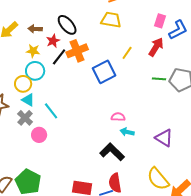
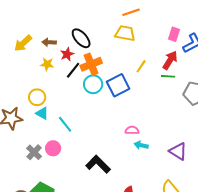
cyan circle: (35, 71) -> (93, 84), moved
green line: (159, 79) -> (168, 76), moved
gray cross: (25, 118) -> (34, 152), moved
black L-shape: (112, 152) -> (98, 164), moved

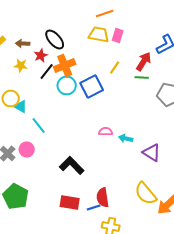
pink rectangle: (174, 34) -> (118, 36), moved
cyan triangle: (42, 113) -> (21, 106), moved
cyan arrow: (141, 145) -> (126, 138), moved

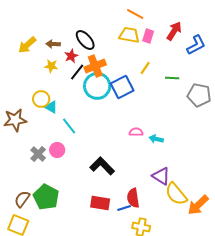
orange line: (105, 14) -> (135, 14), turned 48
red arrow: (144, 62) -> (174, 31), moved
cyan circle: (67, 86) -> (97, 86), size x1.4
purple triangle: (152, 152) -> (161, 176), moved

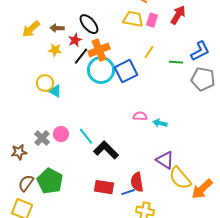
blue L-shape: (196, 45) -> (200, 51), moved
brown star: (15, 120) -> (19, 152), moved, size x0.7
cyan line: (69, 126) -> (86, 136), moved

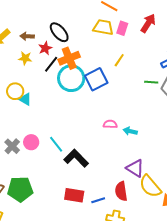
green line: (176, 62) -> (151, 82), moved
green pentagon: (50, 181) -> (20, 189), turned -30
red semicircle: (137, 182) -> (121, 191), moved

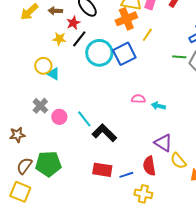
yellow star: (25, 58) -> (59, 39), moved
orange cross: (69, 58) -> (126, 19), moved
gray cross: (12, 146) -> (40, 106), moved
yellow semicircle: (150, 186) -> (178, 161), size x0.7

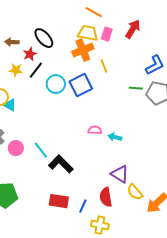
yellow line: (147, 35) -> (104, 66), turned -56
cyan circle: (99, 53) -> (56, 84), size x0.7
blue line: (126, 175) -> (83, 206), turned -48

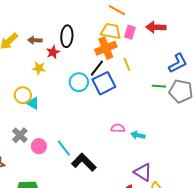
red arrow: (133, 29) -> (156, 27), turned -120
black ellipse: (44, 38) -> (67, 36), turned 45
black line: (36, 70) -> (97, 68), moved

